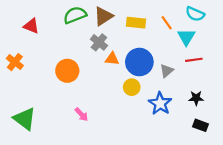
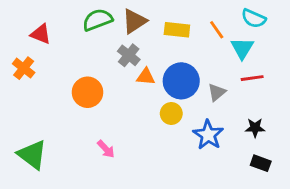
orange cross: (15, 62) -> (24, 68), moved

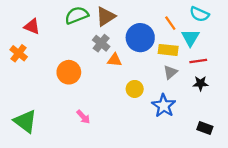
yellow rectangle: (177, 30) -> (168, 50), moved
blue circle: (181, 81) -> (140, 38), moved
black star: (255, 128) -> (200, 83), moved

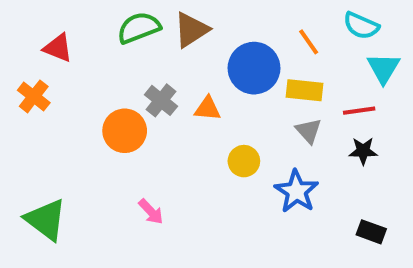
cyan triangle: (190, 38) -> (383, 68), moved
gray cross: (101, 43) -> (161, 100), moved
gray triangle: (170, 72) -> (309, 131), turned -32

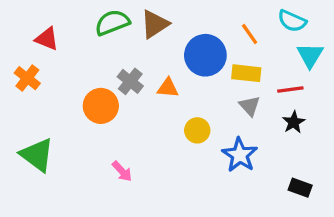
black star: (363, 151) -> (294, 122), turned -30
green triangle: (46, 220) -> (37, 155), moved

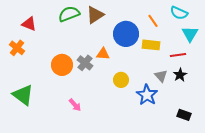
gray cross: (130, 81) -> (85, 63), moved
gray triangle: (250, 106) -> (161, 76), moved

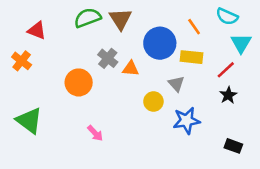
brown triangle: (95, 15) -> (120, 19), turned -30
red line: (178, 55) -> (226, 70), turned -35
gray cross: (85, 63) -> (108, 58), moved
gray triangle: (161, 76) -> (176, 84), moved
blue star: (147, 95) -> (186, 121), turned 30

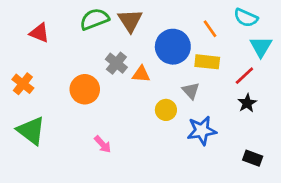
orange cross: (22, 61) -> (23, 84), moved

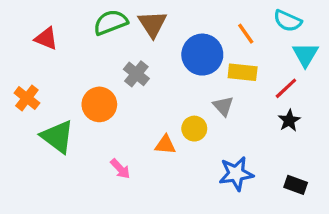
orange triangle: (141, 74) -> (165, 145), moved
green triangle: (31, 131) -> (57, 137), moved
blue star: (202, 131) -> (236, 174), moved

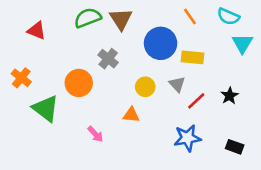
orange line: (246, 34) -> (190, 16), moved
red line: (286, 88) -> (196, 101), moved
yellow circle: (194, 129) -> (145, 87), moved

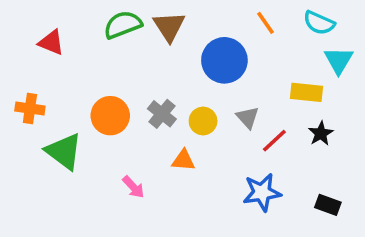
yellow rectangle: (192, 57) -> (307, 92), moved
gray cross: (108, 59) -> (162, 114), moved
orange cross: (21, 78) -> (30, 109), turned -30

